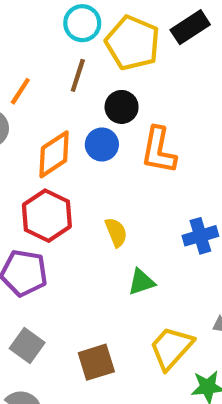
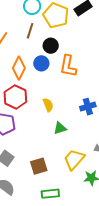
orange diamond: (54, 154) -> (19, 68), turned -30

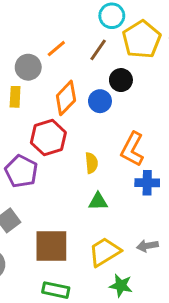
orange L-shape: (68, 66) -> (132, 149), moved
brown square: (39, 166) -> (51, 246), size x1.4

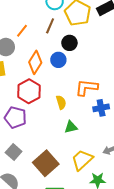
orange L-shape: (132, 149) -> (87, 87), turned 80
brown square: (51, 246) -> (46, 163), turned -30

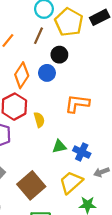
yellow semicircle: (61, 102) -> (39, 120), moved
blue cross: (101, 108) -> (82, 152), moved, turned 35

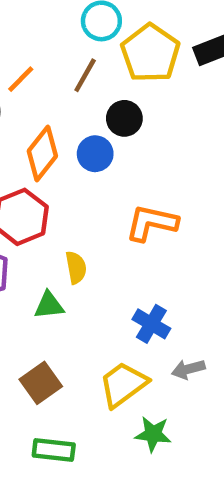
yellow semicircle: (39, 120) -> (76, 268), moved
green triangle: (59, 146) -> (49, 305), moved
brown square: (31, 185) -> (41, 383), size x0.7

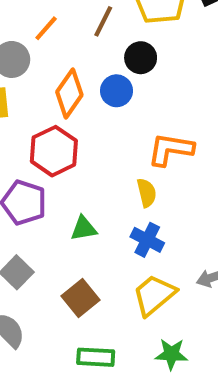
yellow semicircle: (76, 268) -> (147, 193), moved
blue cross: (151, 324) -> (147, 240), moved
green star: (153, 434) -> (171, 354), moved

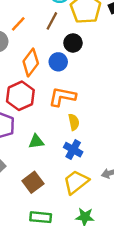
orange L-shape: (171, 149) -> (62, 97), moved

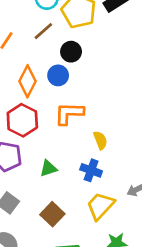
brown line: (52, 21) -> (43, 31), turned 30
yellow semicircle: (74, 122) -> (100, 140), moved

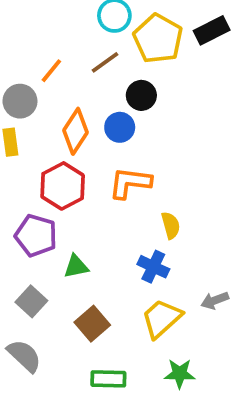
green triangle: (48, 168) -> (76, 266), moved

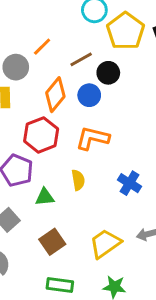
brown line: (105, 62) -> (81, 59), moved
yellow semicircle: (171, 225) -> (78, 180), moved
blue cross: (153, 267) -> (130, 183), moved

